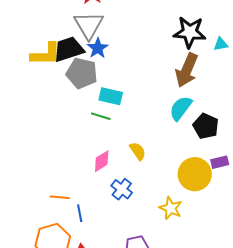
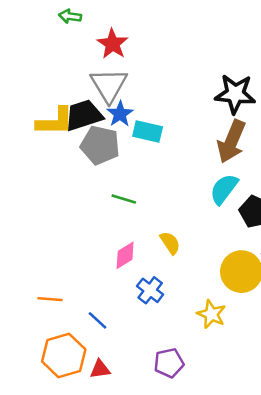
cyan rectangle: (111, 96) -> (148, 131), moved
orange line: (60, 197) -> (50, 299), moved
blue line: (80, 213) -> (98, 320), turned -36

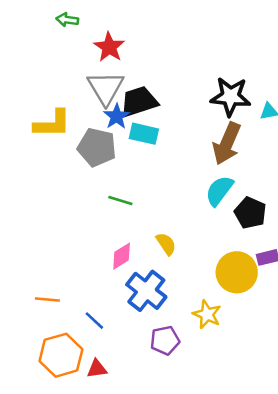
black trapezoid: (84, 115) -> (139, 101), moved
blue cross: (150, 290) -> (146, 291), size x1.5
purple pentagon: (169, 363) -> (165, 340), moved

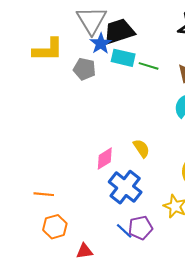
gray pentagon: (97, 147) -> (84, 69), size x0.7
green line: (120, 201) -> (149, 66), moved
blue line: (94, 321) -> (124, 231), moved
orange hexagon: (61, 355) -> (55, 227), moved, size x0.7

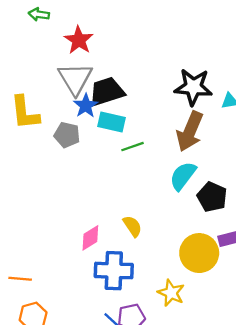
yellow L-shape: (48, 50) -> (25, 113), turned 84
green line: (149, 66) -> (132, 147), moved, turned -36
blue cross: (125, 187) -> (114, 271), turned -36

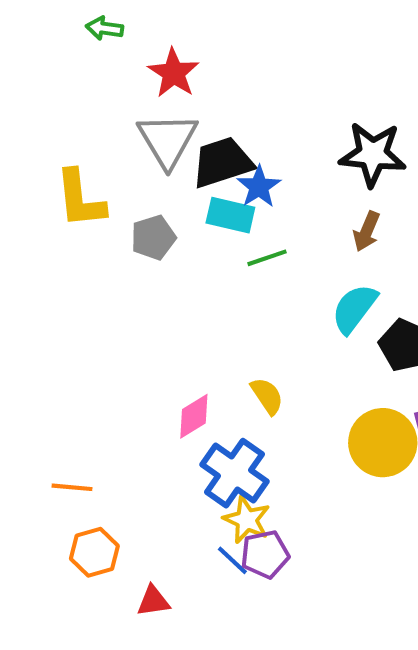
blue star: (86, 106) -> (259, 187), moved
brown arrow: (190, 131) -> (367, 231), size x0.6
gray pentagon: (67, 135) -> (153, 237), turned -30
blue cross: (114, 271) -> (235, 473), turned 33
yellow star: (171, 293) -> (247, 520), moved

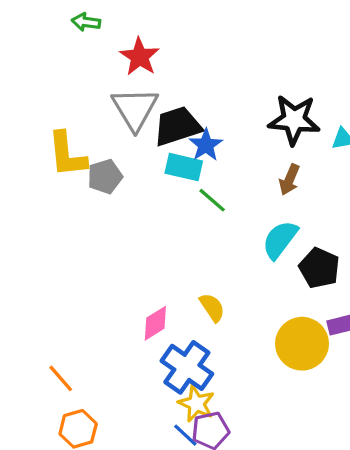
gray pentagon: (153, 237) -> (105, 177), moved
green line: (267, 258) -> (212, 200), turned 60
orange line: (72, 487) -> (61, 378), turned 44

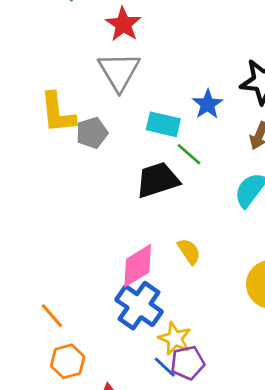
black trapezoid: (177, 126) -> (158, 180), moved
blue star: (206, 145) -> (208, 104), moved
pink diamond: (155, 323) -> (138, 266), size x1.4
blue cross: (187, 367) -> (139, 306), moved

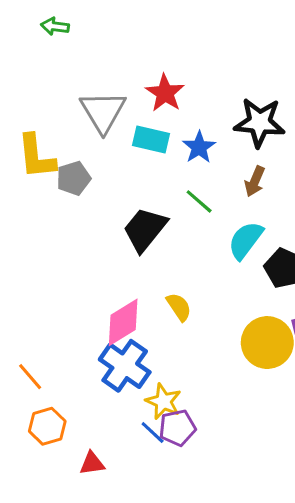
red star: (123, 24) -> (165, 93), moved
cyan rectangle: (163, 124) -> (151, 139), moved
green line: (189, 154) -> (199, 201), moved
black trapezoid: (158, 180) -> (145, 229), turned -33

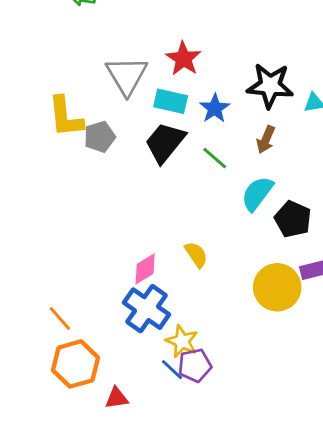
black trapezoid: (145, 229) -> (165, 142), moved
pink diamond: (123, 322) -> (145, 269), size x0.7
orange hexagon: (47, 426) -> (75, 364), size x1.4

